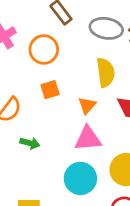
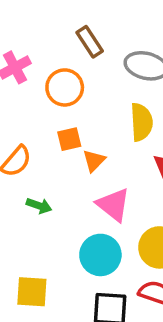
orange triangle: (87, 105) -> (94, 161), moved
pink triangle: (88, 139) -> (113, 205), turned 40

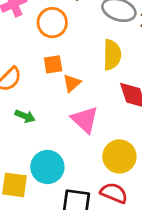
cyan circle: (100, 255) -> (47, 167), moved

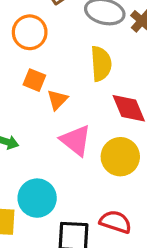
orange square: (53, 64) -> (34, 80), turned 36
yellow circle: (119, 156) -> (120, 157), moved

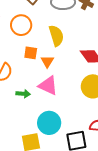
yellow semicircle: (101, 64) -> (56, 36), moved
pink triangle: (76, 140) -> (48, 86), moved

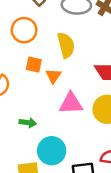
pink triangle: (48, 86) -> (71, 103), moved, turned -30
green arrow: (23, 94) -> (28, 123), moved

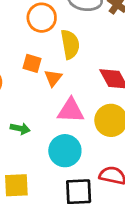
orange circle: (24, 30) -> (42, 18), moved
cyan circle: (52, 151) -> (65, 151), moved

